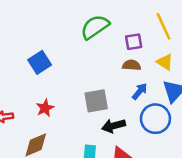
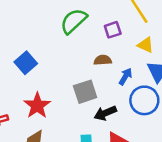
brown semicircle: (132, 65) -> (103, 60), moved
red star: (45, 108) -> (37, 106), size x1.5

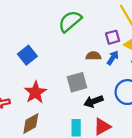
purple square: (113, 30) -> (113, 37), moved
blue arrow: (125, 76) -> (113, 58), moved

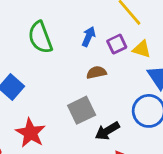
green semicircle: (70, 21) -> (40, 37), moved, turned -60
blue arrow: (113, 58) -> (89, 36), moved

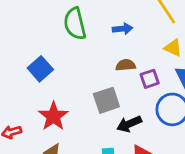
blue arrow: (89, 36) -> (122, 29), turned 54
purple square: (117, 44) -> (150, 79), moved

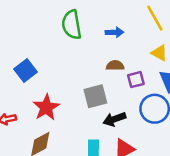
blue square: (40, 69) -> (25, 70), moved

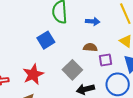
blue square: (25, 70) -> (46, 40), moved
gray square: (95, 96) -> (72, 70), turned -36

